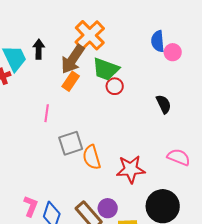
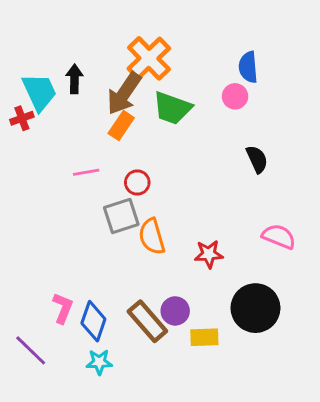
pink circle: (173, 52) -> (235, 96), moved
red circle: (115, 86) -> (137, 182), moved
pink line: (47, 113) -> (86, 172), turned 72
red star: (131, 169) -> (209, 254), size x0.7

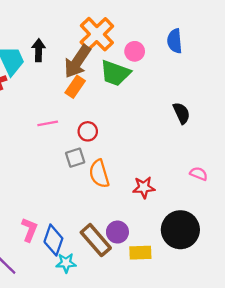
pink circle: (235, 96) -> (135, 51), moved
gray square: (121, 216) -> (75, 158), size x0.7
pink semicircle: (279, 237) -> (199, 174), size x0.7
cyan star: (99, 362) -> (66, 263), moved

